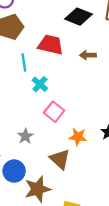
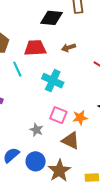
cyan cross: (40, 84) -> (53, 81), moved, size x1.5
pink square: (54, 112) -> (58, 115), moved

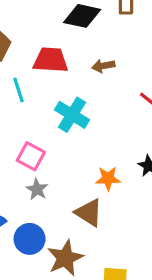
pink square: (58, 115) -> (31, 156), moved

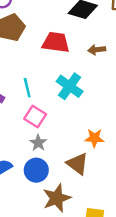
cyan line: (19, 90) -> (27, 88), moved
blue circle: (30, 239) -> (36, 170), moved

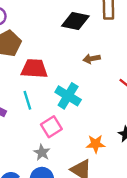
red trapezoid: (56, 42) -> (34, 69), moved
pink square: (35, 117) -> (51, 127), moved, turned 30

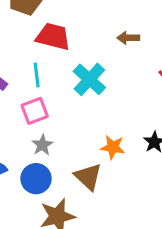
pink square: (51, 127) -> (35, 111), moved

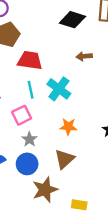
cyan line: (37, 75) -> (31, 90), moved
orange star: (113, 147) -> (68, 127), moved
brown triangle: (88, 177) -> (64, 159), turned 40

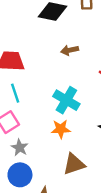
cyan cross: (59, 89) -> (66, 100), moved
brown triangle: (64, 159) -> (74, 164), moved, turned 30

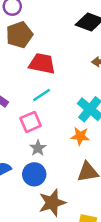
cyan line: (15, 93) -> (42, 95), turned 66

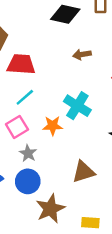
orange star: (80, 136) -> (53, 126), moved

